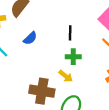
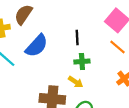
blue semicircle: (30, 38) -> (37, 46), size x1.6

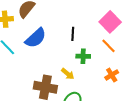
green cross: (82, 62) -> (83, 56), moved

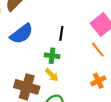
green cross: (83, 56) -> (52, 56), moved

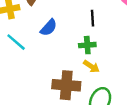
blue semicircle: (22, 34) -> (49, 28), size x0.7

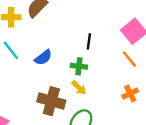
blue semicircle: (49, 28) -> (43, 58), moved

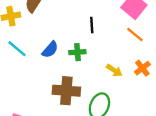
green cross: (79, 66) -> (77, 52), moved
yellow arrow: (79, 88) -> (114, 70), moved

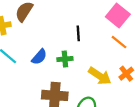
yellow arrow: (114, 70) -> (100, 76), size x1.5

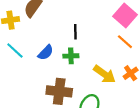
black line: (78, 33) -> (75, 32), moved

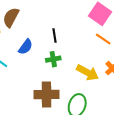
blue semicircle: (46, 53) -> (26, 47), moved

